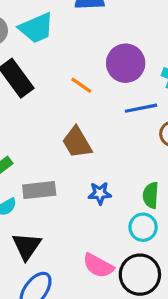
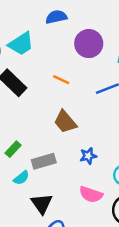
purple circle: (126, 63) -> (89, 44), moved
pink semicircle: (98, 266) -> (91, 194), moved

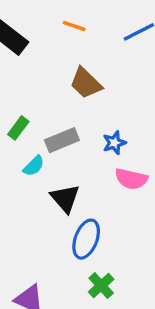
blue star: (88, 156) -> (114, 143), moved

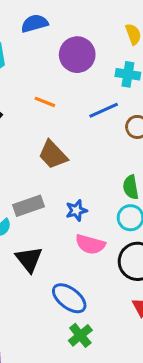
blue ellipse: (86, 239) -> (69, 298), moved, turned -76
green cross: (101, 286) -> (80, 335), moved

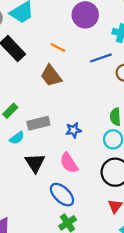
brown trapezoid: (53, 155) -> (51, 76), moved
pink semicircle: (90, 244) -> (69, 163), moved, turned 35

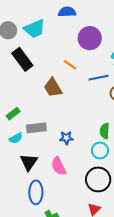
orange line: (58, 48) -> (70, 65), moved
blue ellipse: (62, 195) -> (36, 192), moved, turned 40

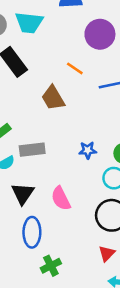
cyan trapezoid: (35, 29) -> (29, 23), turned 30
blue star: (66, 138) -> (88, 150), moved

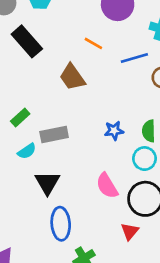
pink semicircle: (61, 198) -> (107, 186), moved
red triangle: (107, 253) -> (130, 231), moved

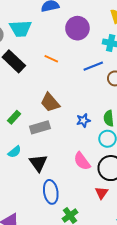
orange line: (93, 43) -> (51, 59), moved
brown trapezoid: (72, 77) -> (50, 102), moved
cyan semicircle: (27, 151) -> (15, 152), moved

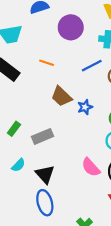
brown trapezoid: (50, 102) -> (62, 96), moved
blue star: (83, 120) -> (85, 107), moved
blue ellipse: (51, 192) -> (45, 203), moved

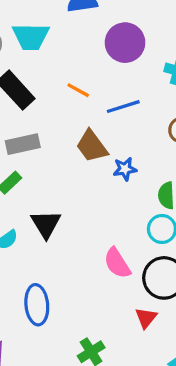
blue line: (92, 66) -> (123, 107), moved
gray rectangle: (42, 136) -> (23, 144), moved
black triangle: (45, 174) -> (46, 224), moved

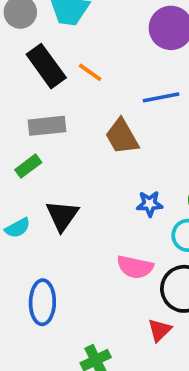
orange line: (78, 90) -> (90, 72), moved
blue star: (125, 169) -> (150, 204), moved
pink semicircle: (117, 263) -> (135, 267), turned -52

